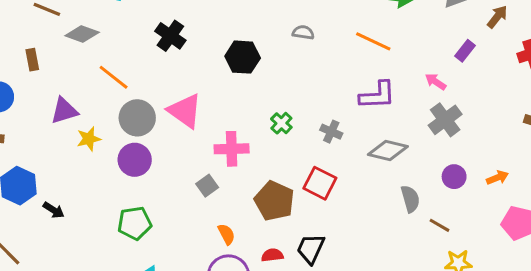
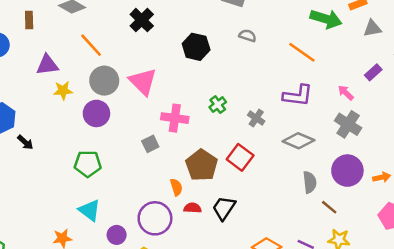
gray cross: (445, 120) -> (348, 124), turned -30
purple circle: (454, 177) -> (347, 171), size x1.6
orange semicircle: (226, 234) -> (176, 187), moved

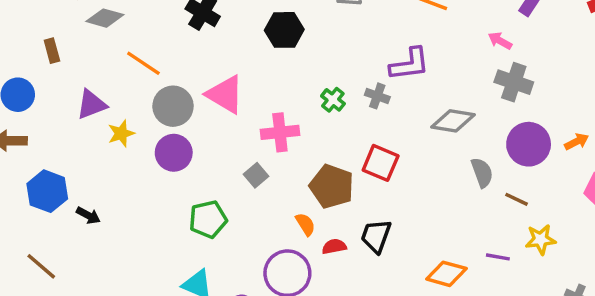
purple L-shape: (298, 96) -> (410, 64), moved
gray cross: (256, 118) -> (377, 96), moved
green pentagon: (88, 164) -> (208, 219), moved

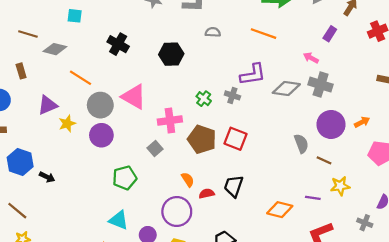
gray diamond: (453, 121) -> (286, 89), moved
brown pentagon: (332, 186) -> (202, 139), moved

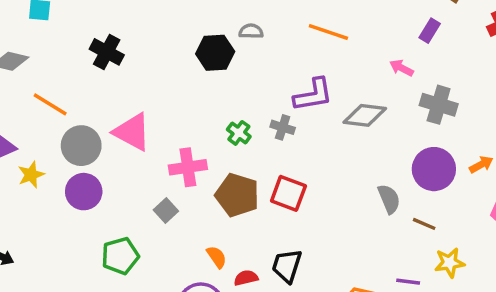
black hexagon: (171, 54) -> (215, 53), moved
gray cross: (321, 85) -> (439, 105), moved

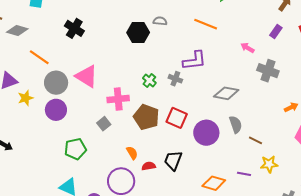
purple rectangle: (430, 31) -> (276, 32), moved
gray diamond: (365, 115) -> (226, 93), moved
purple circle: (434, 169) -> (206, 133), moved

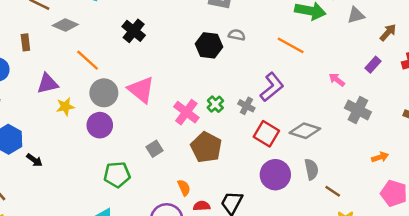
purple L-shape: (194, 61) -> (272, 87), turned -40
pink cross: (118, 99) -> (186, 112), moved, turned 35
red square: (177, 118) -> (266, 134), moved

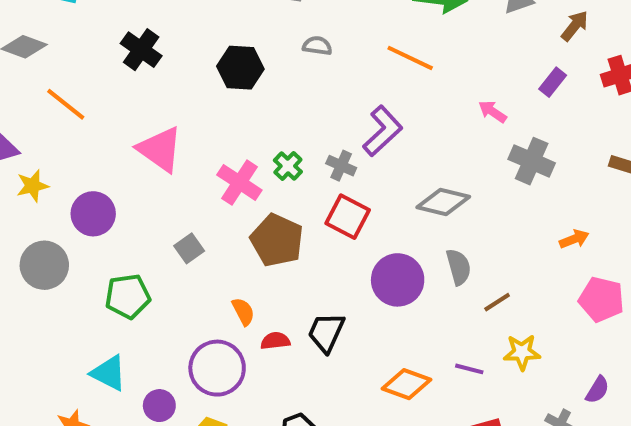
black hexagon: (209, 45) -> (240, 68), moved
gray circle: (104, 93) -> (44, 265), moved
red square: (266, 134) -> (348, 217), moved
brown line: (333, 191) -> (497, 302), turned -63

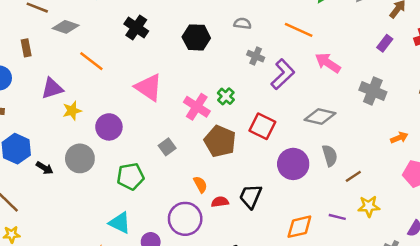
pink arrow: (492, 112) -> (328, 63), moved, size x1.5
gray cross: (341, 166) -> (256, 56), moved
orange diamond: (406, 384) -> (299, 227), turned -32

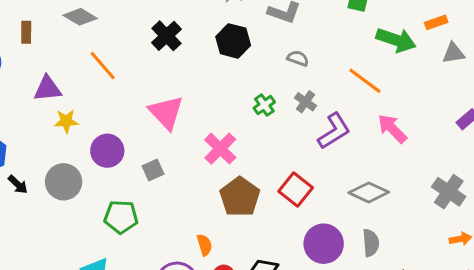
black hexagon: (196, 37) -> (233, 41), moved
gray cross: (373, 91) -> (449, 192), moved
green cross: (226, 96) -> (264, 105), moved
gray square: (167, 147) -> (153, 170), moved

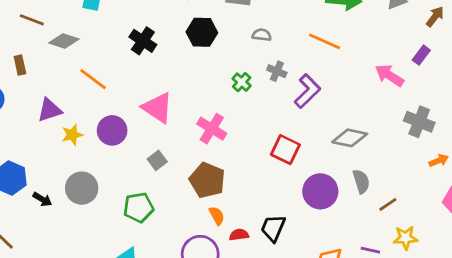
pink arrow: (392, 129) -> (389, 75), moved
purple circle: (107, 151) -> (112, 130), moved
brown pentagon: (240, 197) -> (207, 180), moved

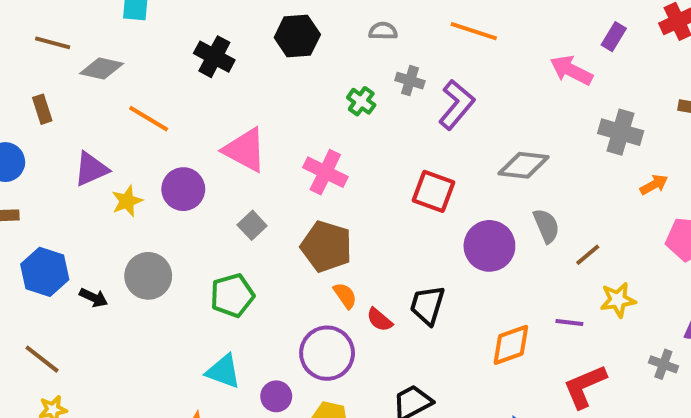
red semicircle: (239, 235) -> (380, 320), turned -126

